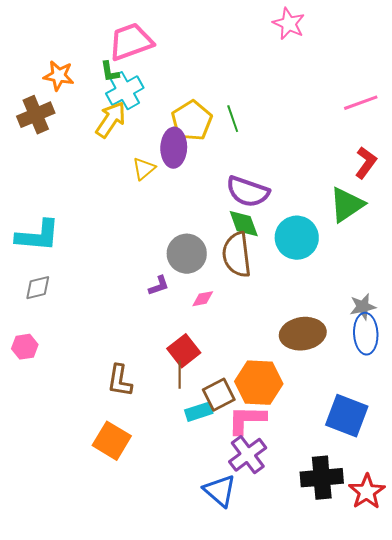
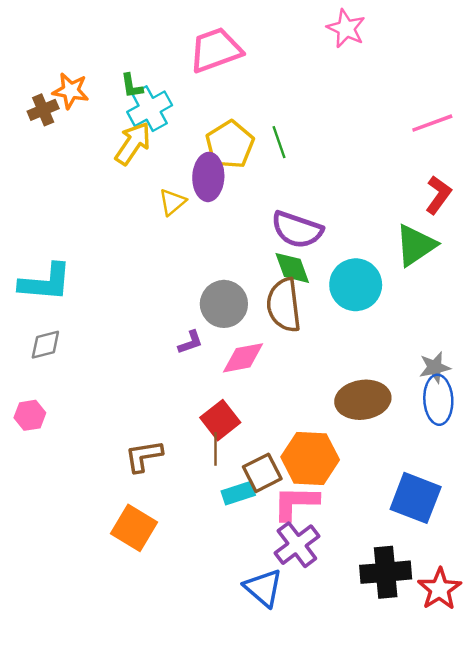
pink trapezoid: (131, 42) -> (216, 50), moved
brown cross: (36, 115) -> (43, 110), moved, size x0.7
pink diamond: (203, 299) -> (243, 358), size x1.6
brown L-shape: (120, 381) -> (144, 456), turned 72

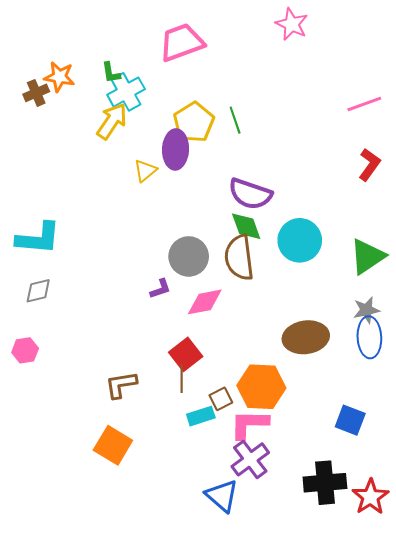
green triangle: (416, 245) -> (367, 256), moved
brown square: (262, 473) -> (221, 399), size x0.7
blue square: (416, 498) -> (350, 420), size x0.7

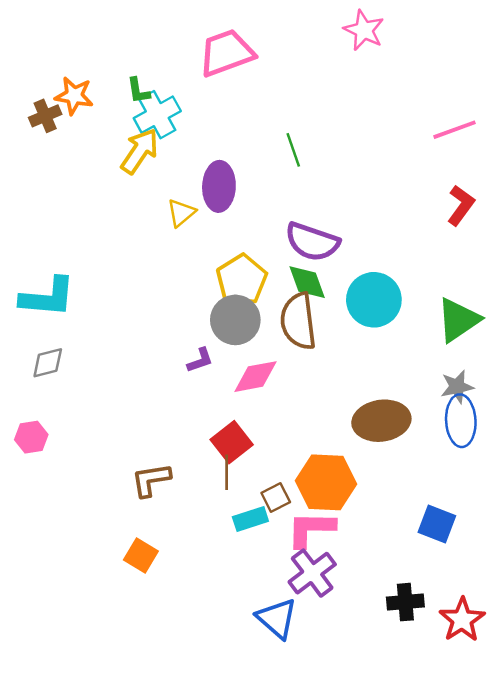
yellow pentagon: (194, 122) -> (242, 280), moved
orange square: (113, 445) -> (141, 555), size x0.7
black cross: (325, 483) -> (405, 602), size x0.7

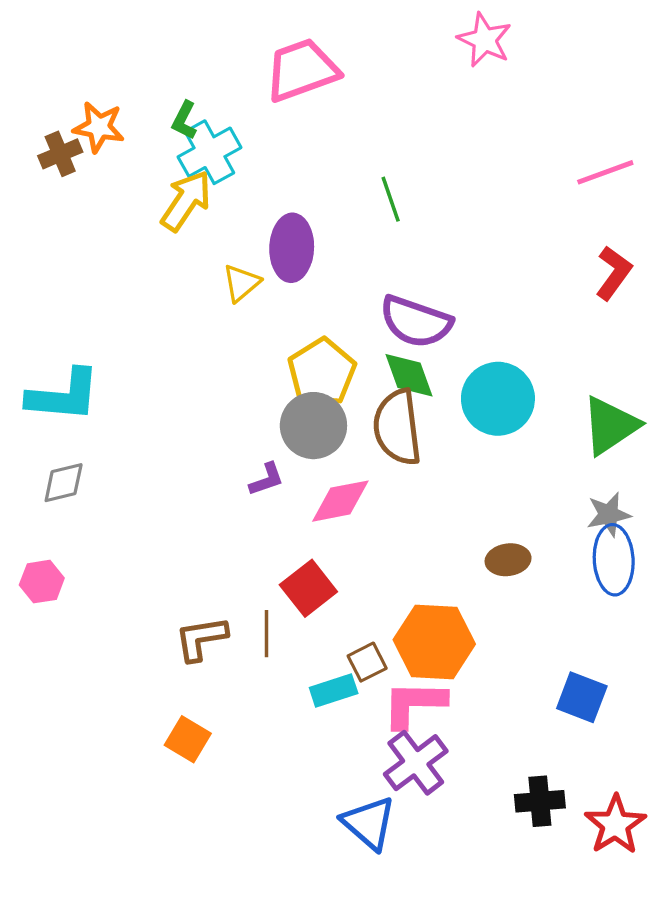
green L-shape: (138, 91) -> (184, 120), turned 36
brown ellipse: (381, 421) -> (508, 560), size x0.6
brown line: (227, 472) -> (267, 634), moved

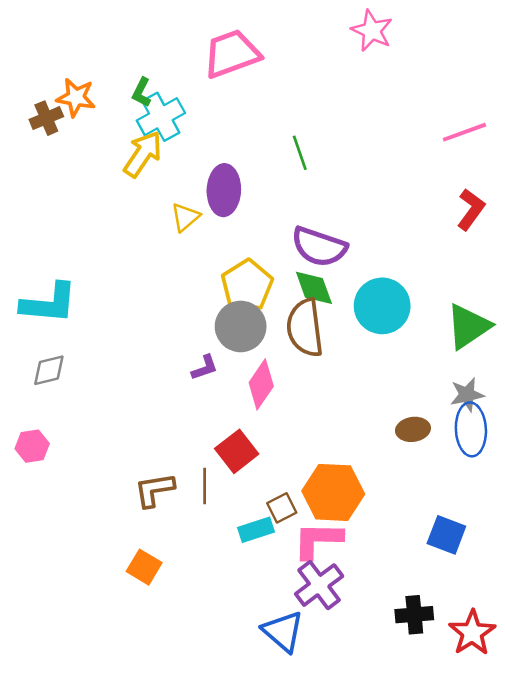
pink diamond: (340, 501) -> (261, 384), turned -45
brown ellipse: (508, 560) -> (413, 429), moved

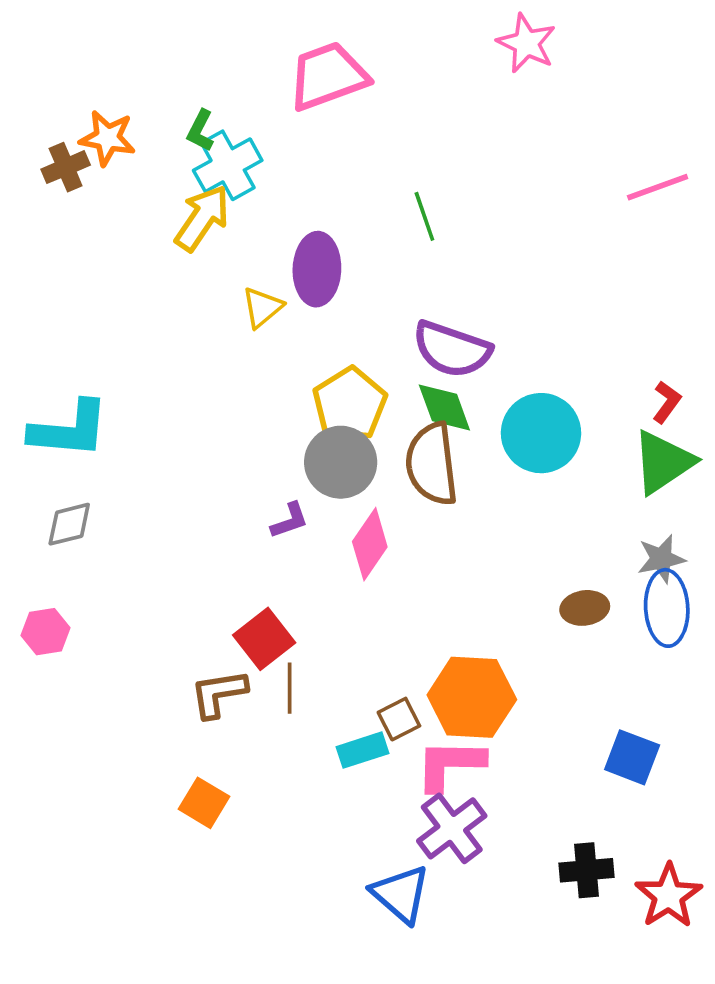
red L-shape: (471, 209) -> (667, 402), moved, size x0.7
red square: (237, 451) -> (264, 639), moved

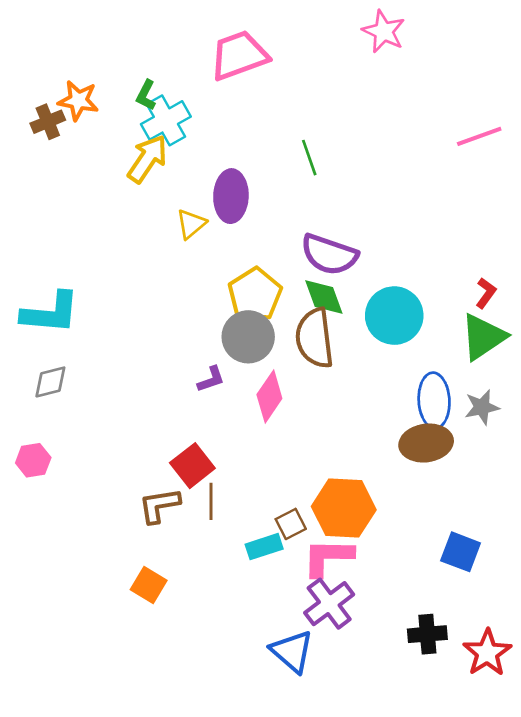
brown ellipse: (585, 608) -> (426, 443), size x1.5
blue ellipse: (667, 608) -> (434, 401), moved

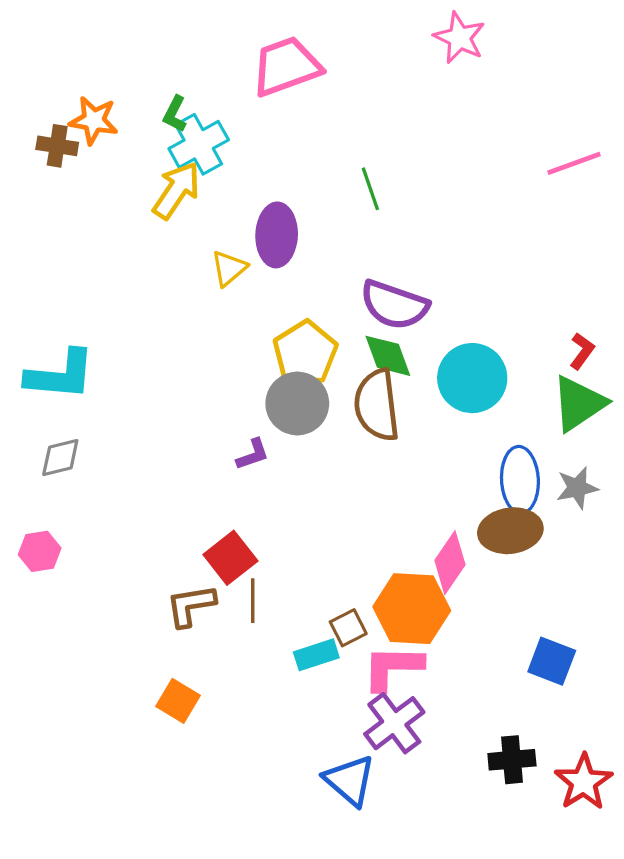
brown cross: (48, 122) -> (57, 146), turned 32
pink diamond: (269, 397) -> (450, 563), moved

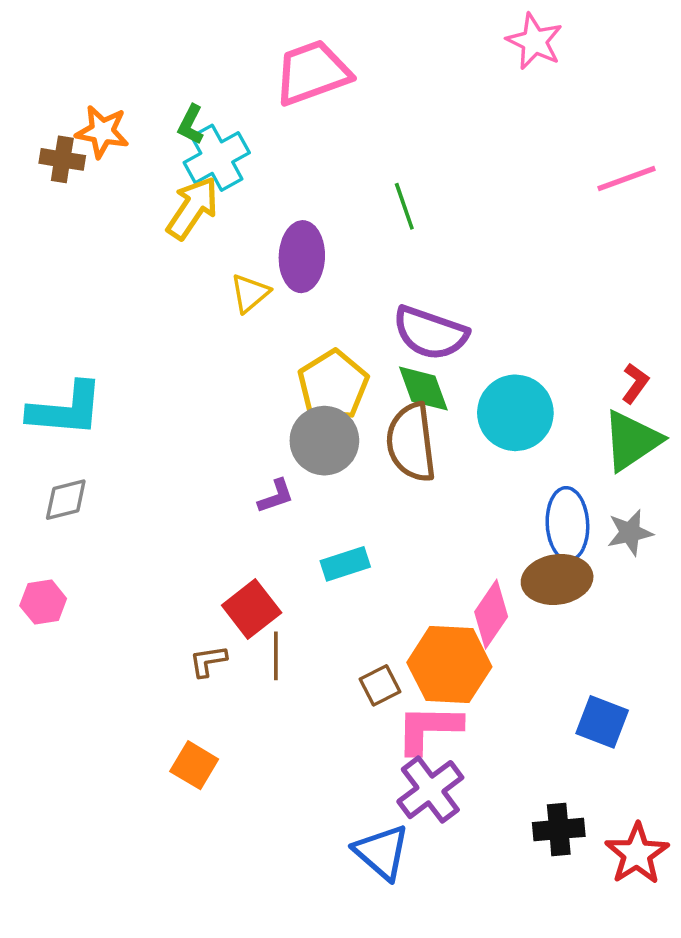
pink star: (459, 38) -> (534, 41), moved
brown L-shape: (191, 605) -> (208, 661), size x0.7
cyan rectangle: (316, 655) -> (345, 564), moved

